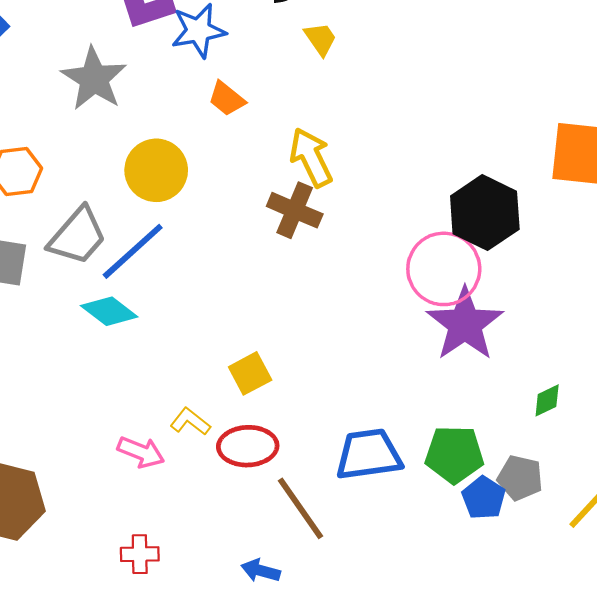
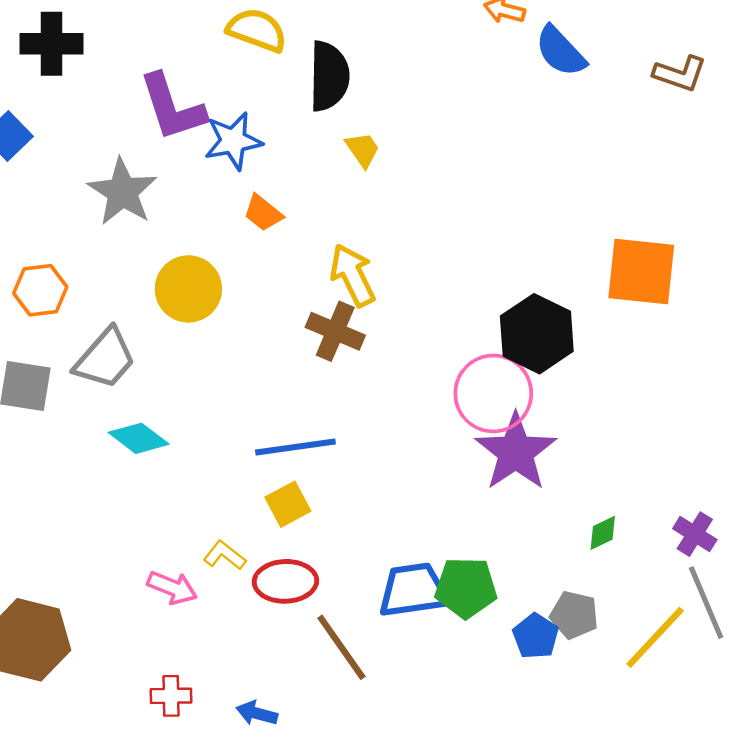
blue line: (133, 251) -> (295, 447), moved, turned 34
green pentagon: (454, 454) -> (466, 588), moved
blue arrow: (261, 571) -> (257, 713), moved

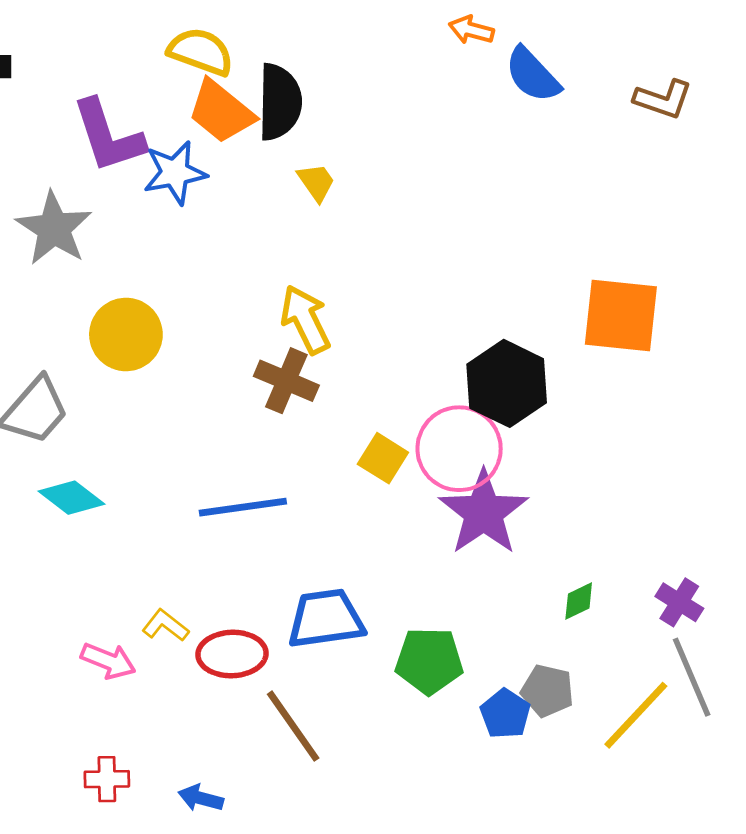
orange trapezoid: (263, 213) -> (221, 111), moved, size x1.6
yellow square: (288, 504) -> (383, 458), moved, turned -30
blue trapezoid: (414, 590) -> (326, 619), moved

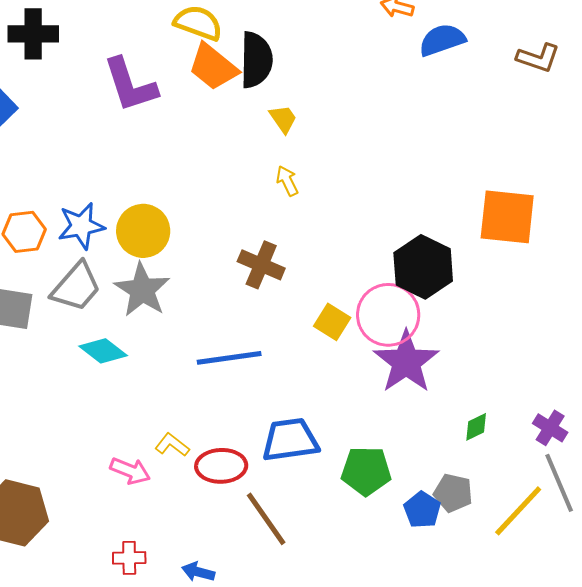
blue semicircle: (532, 75) -> (442, 40), turned 114
blue star: (175, 173) -> (81, 226), moved
gray star: (54, 228) -> (142, 290), moved
yellow arrow: (305, 320) -> (287, 181), moved, size x0.6

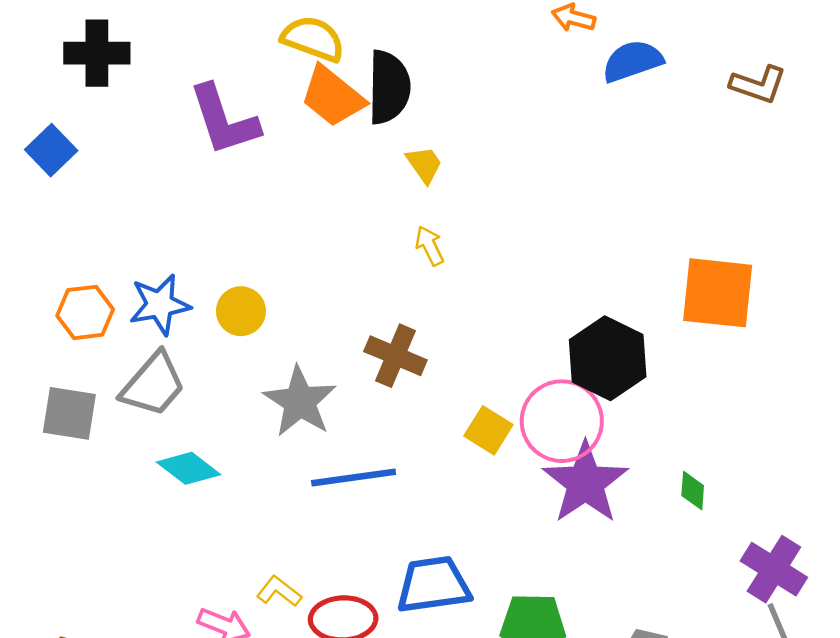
yellow circle: (143, 231) -> (241, 311), size x0.7
gray star: (142, 290) -> (300, 402), moved
green diamond: (476, 427) -> (693, 491), moved, turned -60
purple cross: (550, 428) -> (774, 569), size x1.4

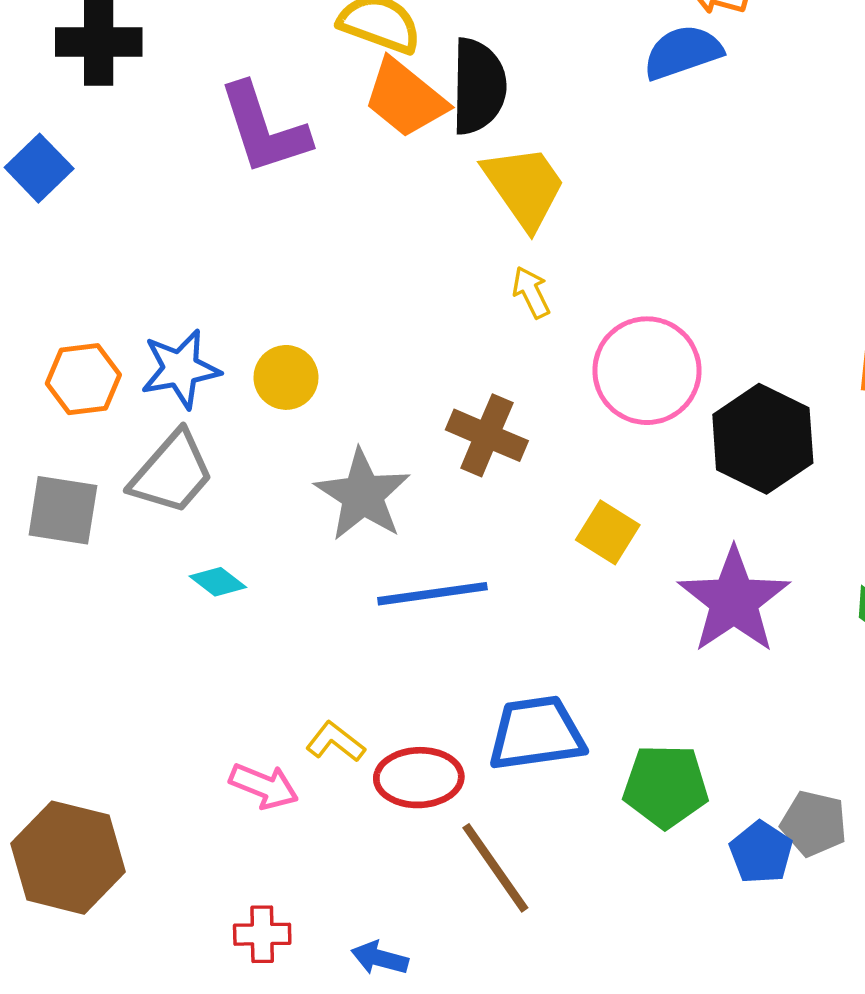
blue semicircle: (632, 61) -> (683, 52), moved
yellow trapezoid: (424, 164) -> (524, 187), size x1.8
pink circle: (562, 421) -> (647, 371), moved
cyan diamond: (189, 468) -> (218, 582), size x0.7

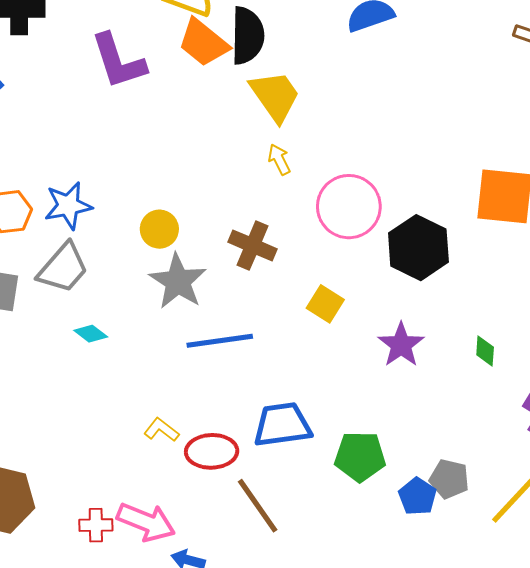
yellow circle: (286, 377) -> (159, 229), moved
purple star: (734, 601) -> (401, 345), size x0.7
pink arrow: (264, 786) -> (146, 522), moved, size x1.4
red cross: (262, 934) -> (96, 525), moved

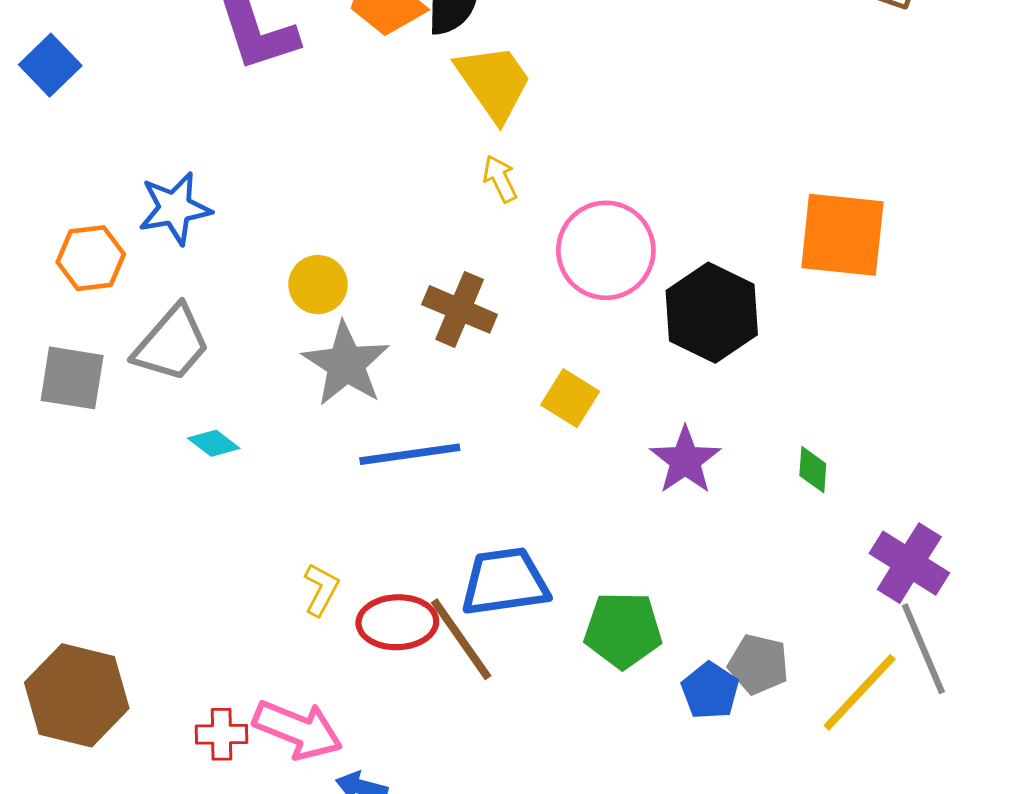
blue star: (68, 206) -> (175, 208), moved
yellow L-shape: (161, 430) -> (321, 590), turned 80
brown line: (258, 506) -> (461, 639), moved

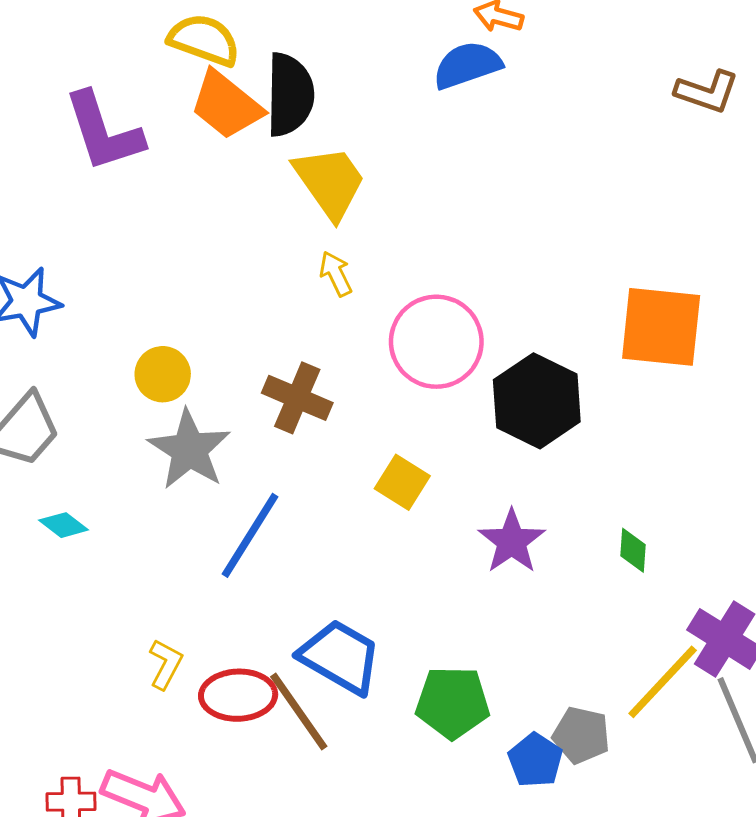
blue line: (410, 454) -> (250, 535), turned -50
blue trapezoid: (505, 582) -> (340, 657), turned 38
yellow line: (860, 692) -> (663, 682), moved

